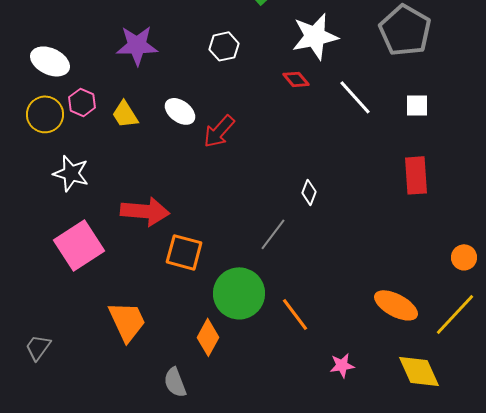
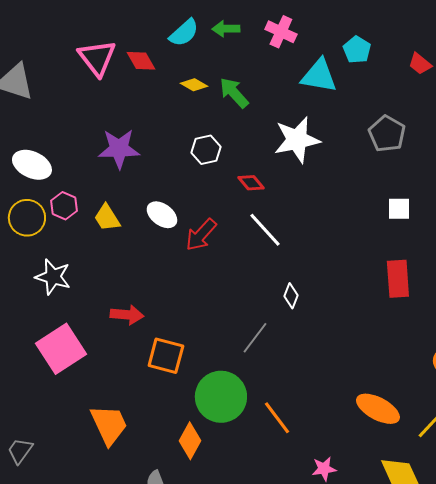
gray pentagon: (405, 30) -> (387, 134), size x0.7
red diamond: (296, 79) -> (251, 183), moved
white line: (355, 97) -> (265, 230), moved
red arrow: (145, 211) -> (127, 315), size x0.7

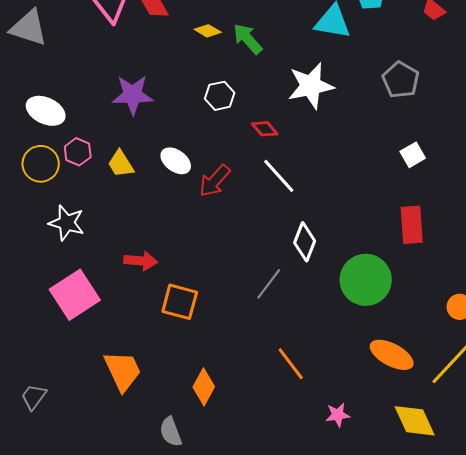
white square: (399, 209) -> (413, 155), turned -30
white diamond: (291, 296) -> (305, 242), size x1.5
green circle: (221, 397) -> (366, 280), moved

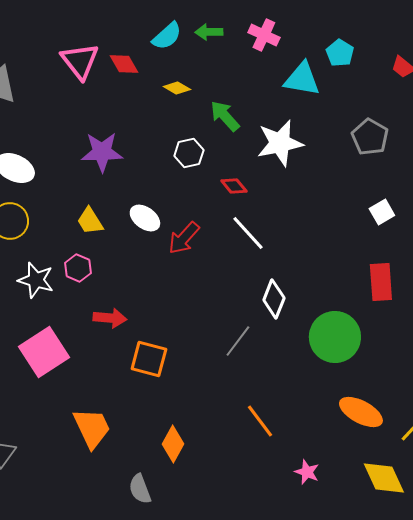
green arrow: (248, 39) -> (225, 116), moved
pink hexagon: (78, 152) -> (78, 268), moved
pink star: (338, 415) -> (307, 472), turned 30

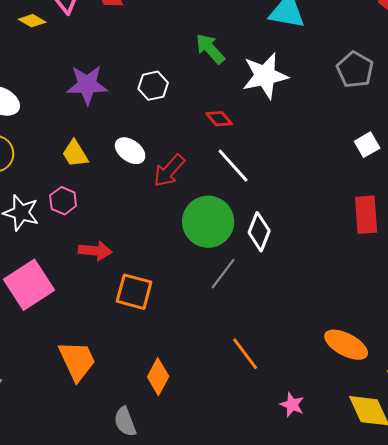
yellow diamond: (177, 88) -> (32, 21), moved
white hexagon: (189, 153) -> (153, 86), moved
green circle: (335, 337) -> (208, 222), moved

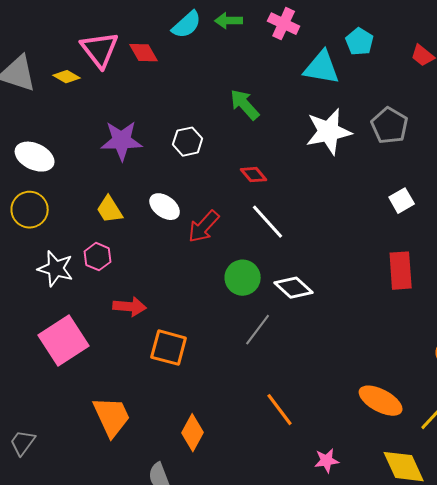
white star: (265, 76) -> (329, 132), moved
green circle: (208, 222) -> (243, 278), size x0.7
white diamond: (259, 232) -> (294, 288), turned -69
pink star: (292, 405) -> (327, 461), turned -30

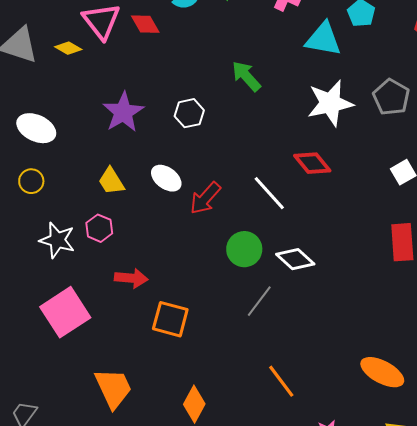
purple star: (122, 141) -> (123, 112), turned -30
red diamond: (254, 175) -> (312, 163), moved, size x1.4
yellow circle: (30, 210) -> (31, 181), size x0.7

